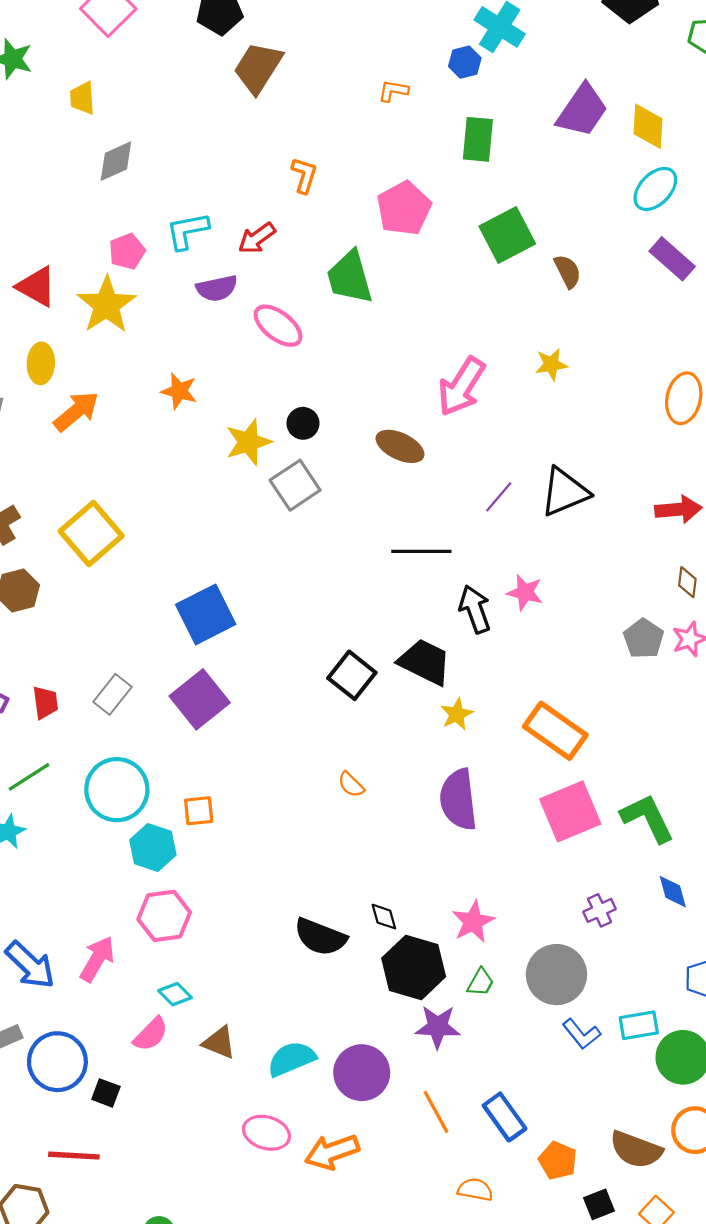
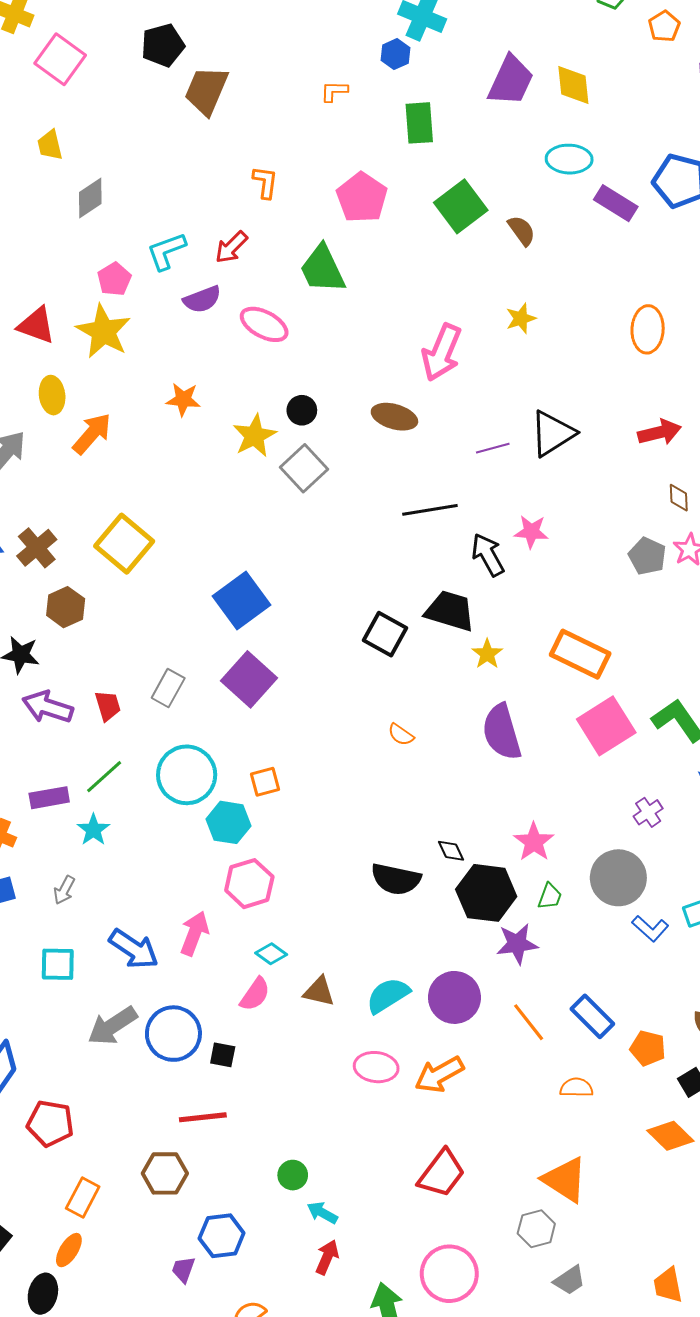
cyan ellipse: (655, 189) -> (569, 159), moved, turned 57
purple line: (499, 497) -> (493, 448), turned 44

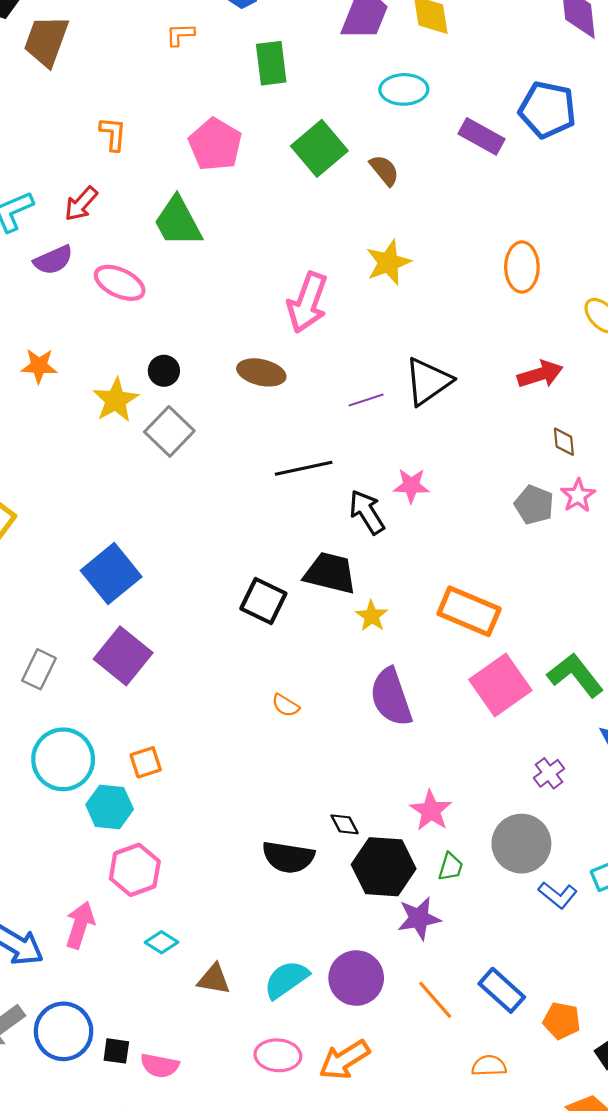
cyan ellipse: (569, 159) -> (404, 89), moved
yellow star: (521, 318) -> (388, 262), size x1.4
pink semicircle: (255, 994) -> (160, 1066), moved, turned 69

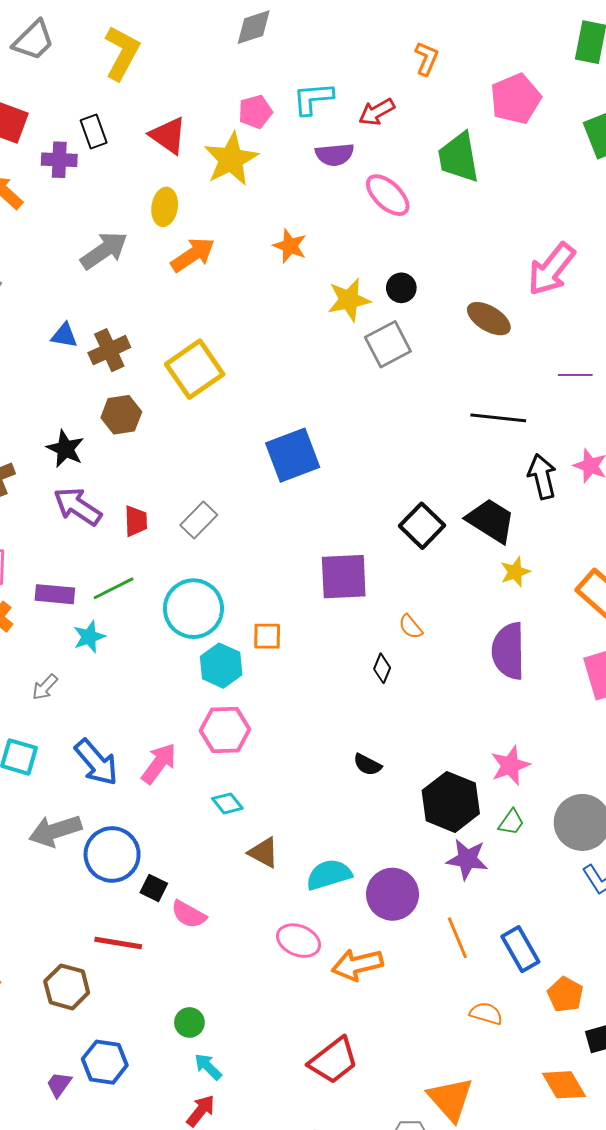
purple square: (123, 656) -> (344, 577), moved, turned 30
black diamond: (345, 824) -> (382, 668), moved, turned 32
black semicircle: (288, 857) -> (367, 765), size x0.6

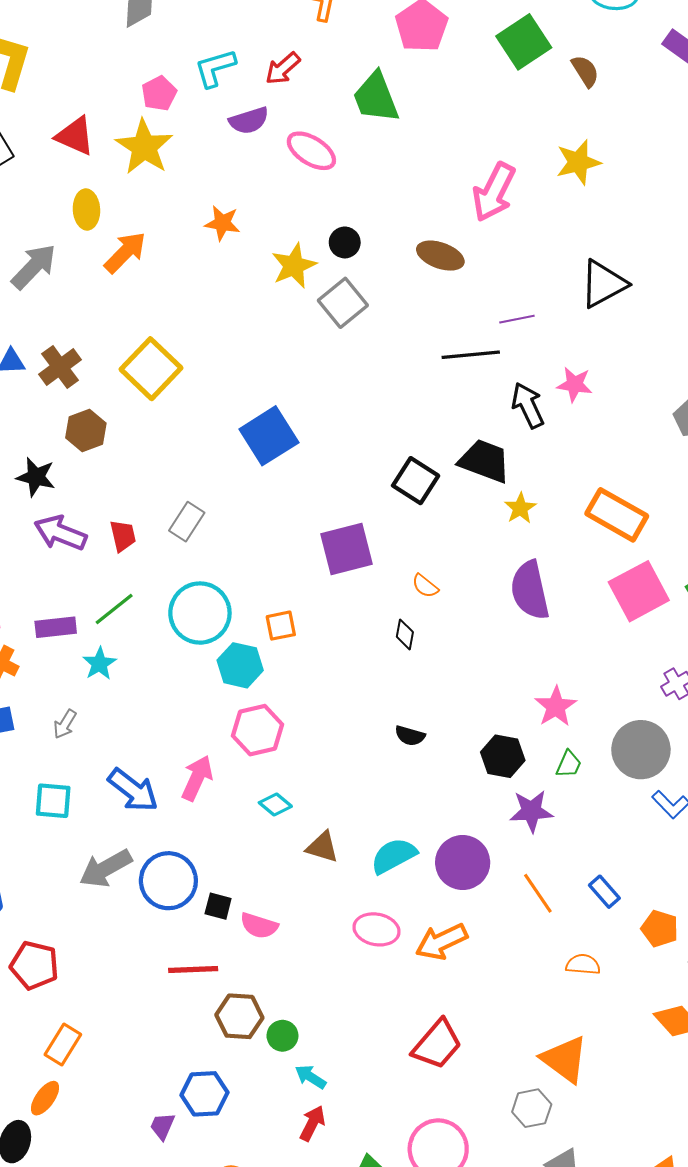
purple line: (575, 375) -> (517, 319), moved
black hexagon: (451, 802) -> (503, 756), size x0.7
blue rectangle: (520, 949) -> (604, 892), size x0.7
brown hexagon: (67, 987) -> (239, 1016), moved

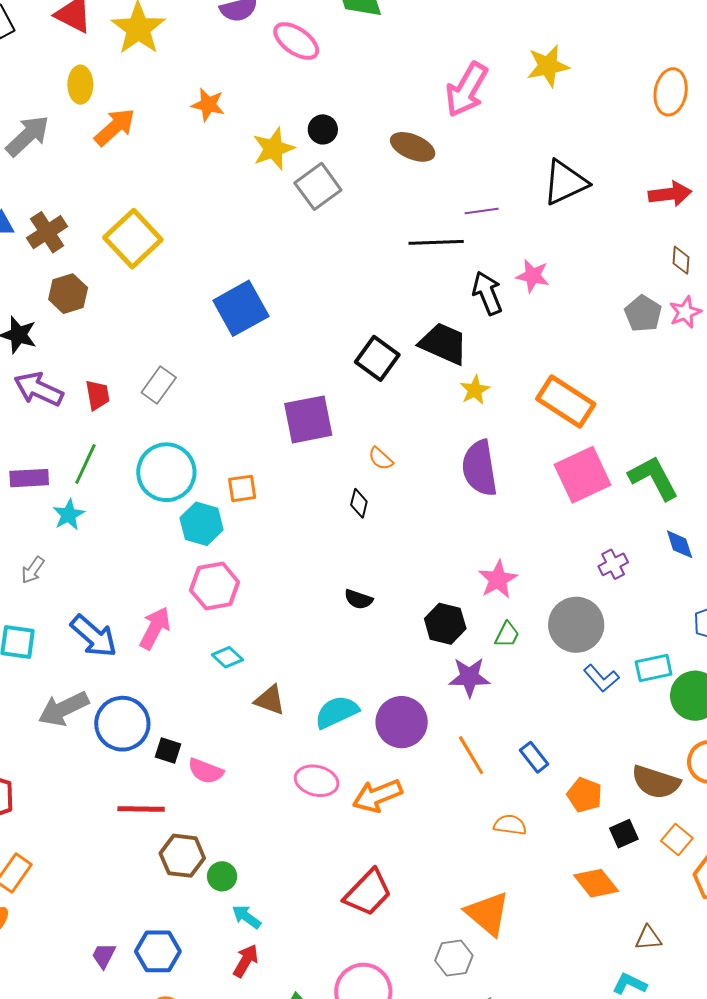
green line: (114, 609) -> (85, 464), turned -30
blue hexagon: (204, 1094) -> (158, 951), moved

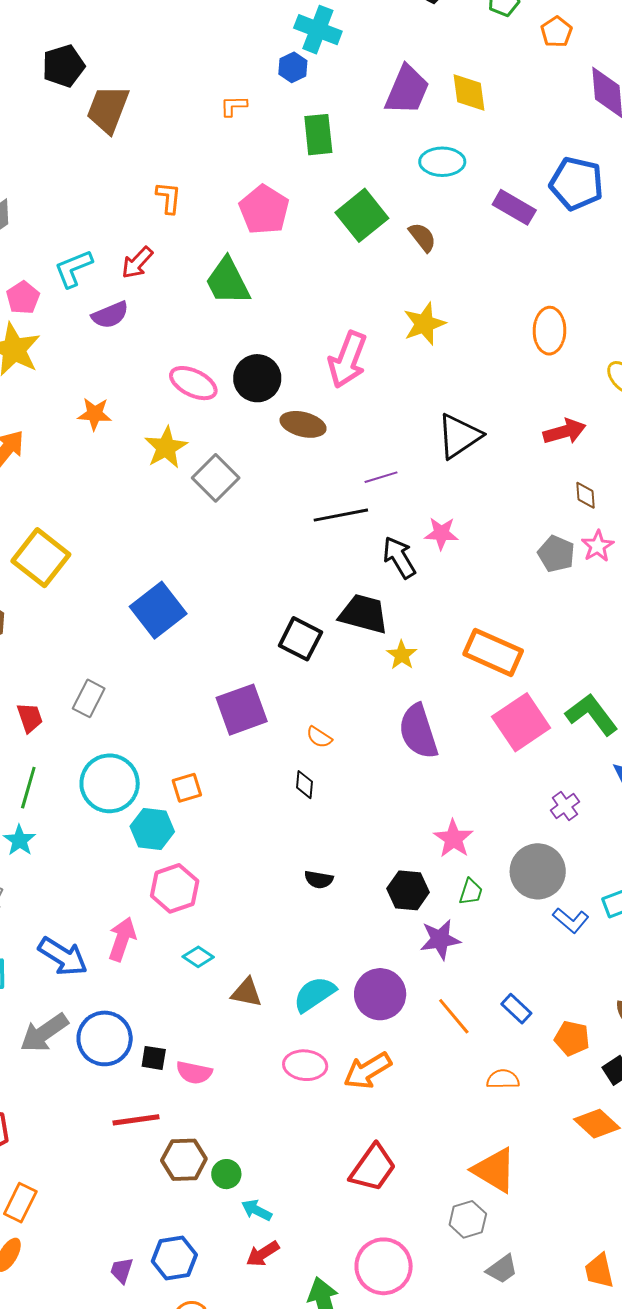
pink ellipse: (296, 41) -> (193, 383), moved
black circle: (323, 129) -> (257, 378), moved, size x1.6
red arrow: (246, 961) -> (263, 1254), turned -144

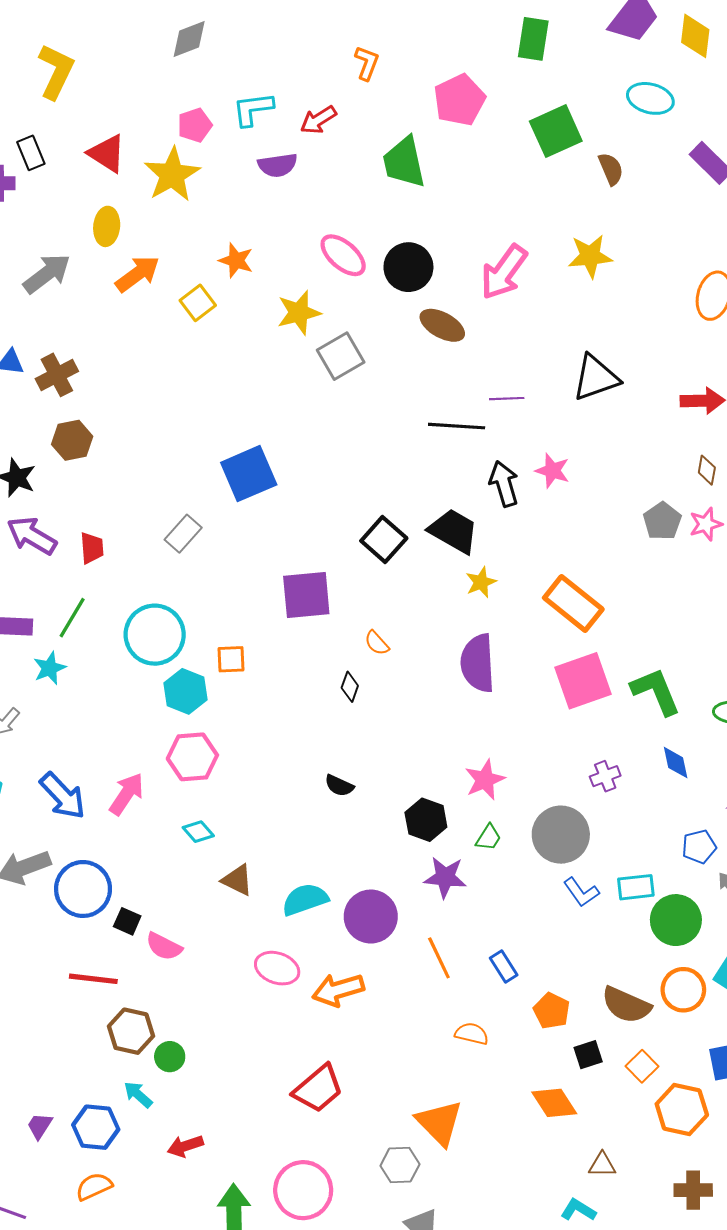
yellow square: (41, 558) -> (198, 303), moved, size x0.6
gray rectangle: (89, 698) -> (183, 534), moved
cyan arrow: (257, 1210) -> (138, 1095), moved

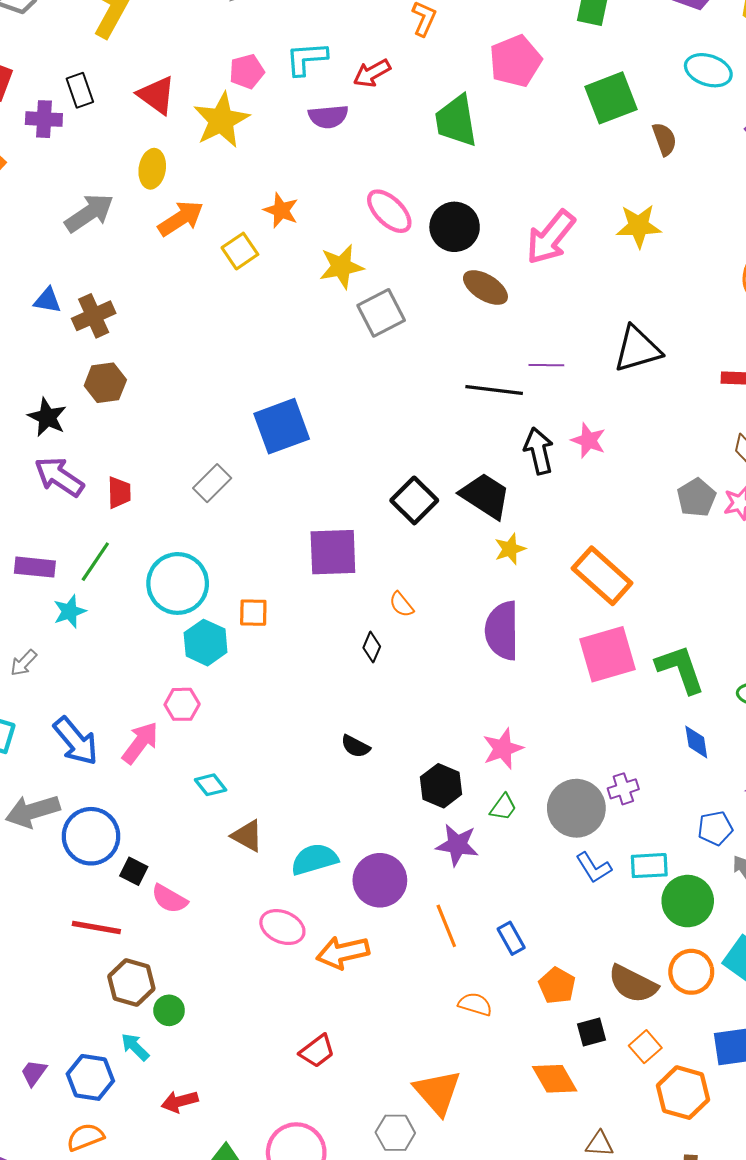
pink hexagon: (192, 757) -> (182, 704), moved, size x0.7
purple cross: (605, 776) -> (623, 789), moved
red trapezoid: (318, 1089) -> (317, 1051), size x0.7

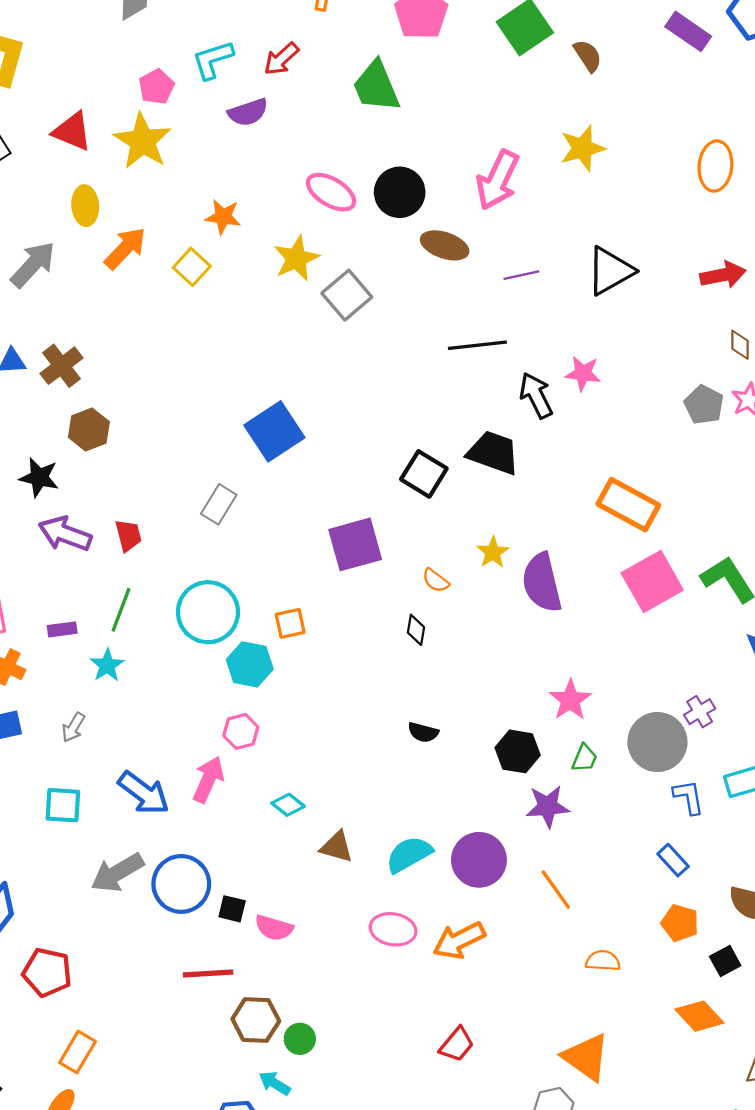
purple line: (546, 365) -> (521, 275), moved
yellow star: (510, 549) -> (493, 552), moved
purple rectangle: (35, 567) -> (62, 629), size x0.7
blue L-shape: (594, 868) -> (689, 797), turned -144
blue rectangle: (511, 938) -> (673, 860), moved

